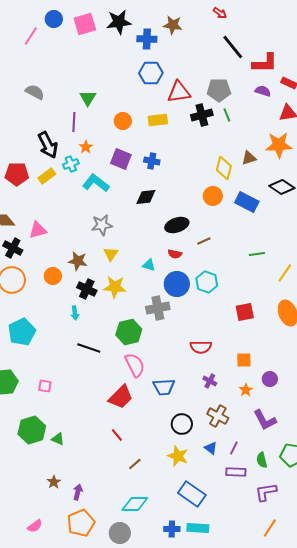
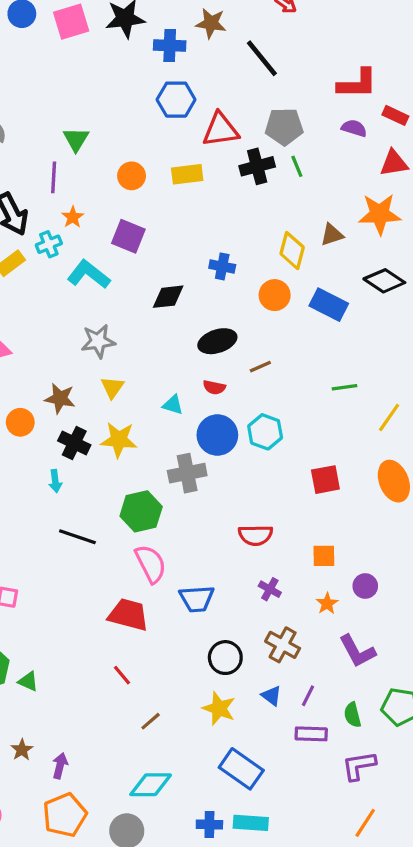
black line: (233, 47) -> (262, 58), moved
blue cross: (152, 161) -> (222, 266), moved
red trapezoid: (121, 397) -> (128, 615), turned -120

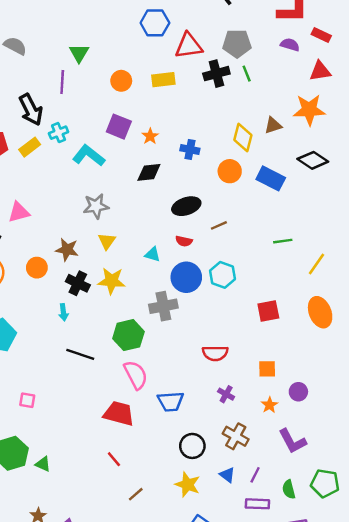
orange star: (73, 217) -> (150, 136), moved

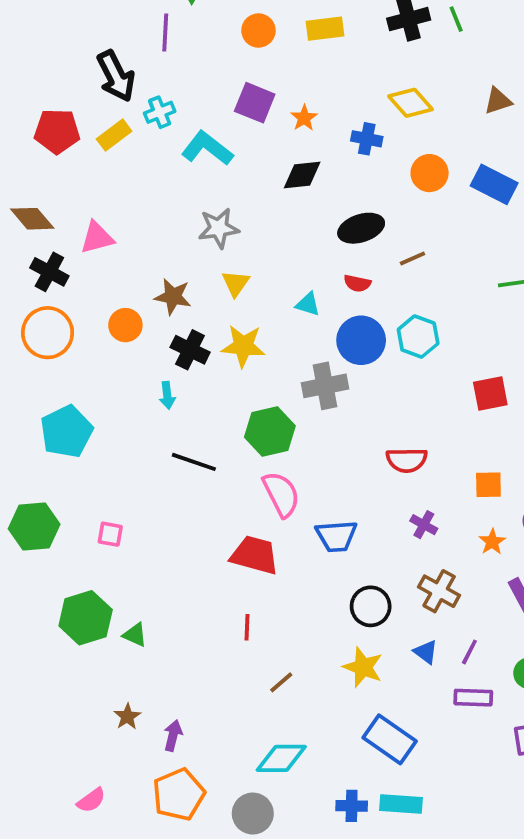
yellow diamond: (243, 137) -> (411, 103), moved, turned -56
red line: (114, 459) -> (247, 627), turned 42

